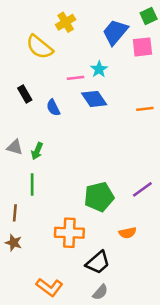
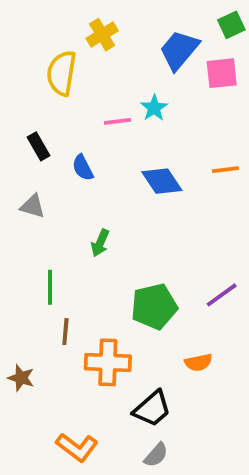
yellow semicircle: (40, 47) -> (62, 73), turned 60
blue diamond: (94, 99) -> (162, 181), moved
gray triangle: (15, 147) -> (33, 206), moved
green arrow: (37, 151) -> (100, 243), moved
brown line: (15, 213) -> (65, 332), moved

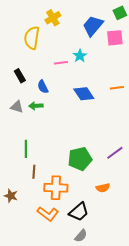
green arrow: (100, 243) -> (36, 106), moved, turned 64
orange L-shape: (77, 447) -> (48, 214), moved

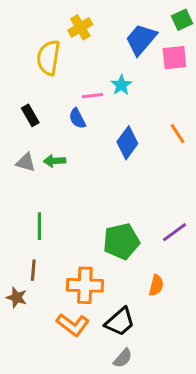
blue semicircle: (43, 87) -> (77, 118), moved
orange line: (117, 88) -> (177, 134), turned 64
blue diamond: (84, 94) -> (127, 143), turned 70
brown line: (34, 172) -> (33, 270), moved
orange semicircle: (103, 188) -> (156, 285), turned -64

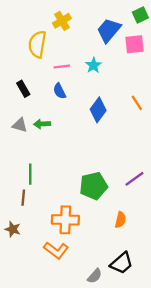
pink line: (92, 96) -> (62, 66), moved
brown line: (33, 270) -> (23, 198), moved
black trapezoid: (120, 322) -> (122, 263), moved

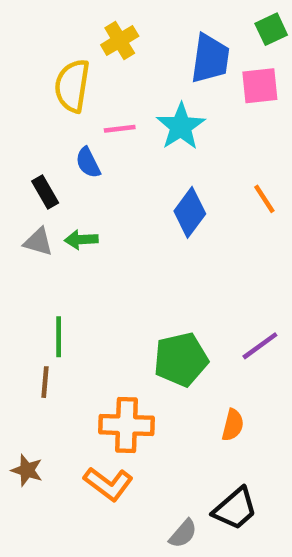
blue trapezoid: (109, 30) -> (210, 59), turned 148
cyan star: (93, 65) -> (181, 126), size x1.5
black rectangle: (23, 89) -> (45, 192), moved
blue semicircle: (60, 91) -> (88, 163), moved
brown star: (13, 229) -> (27, 470), moved

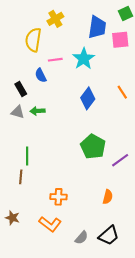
green pentagon: (181, 359) -> (93, 147), moved, turned -30
orange cross: (126, 425) -> (58, 197), size x0.7
gray semicircle: (183, 534) -> (81, 238), moved

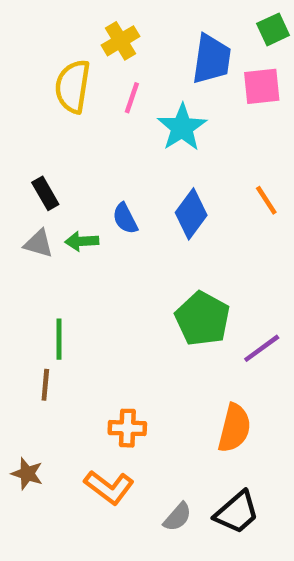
pink line: (55, 60) -> (132, 98), moved, turned -64
blue semicircle: (41, 75) -> (125, 219), moved
orange semicircle: (108, 197) -> (234, 428), size x1.5

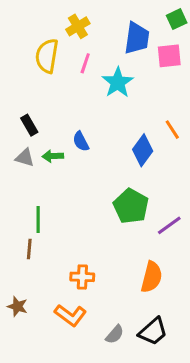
blue diamond: (191, 214) -> (143, 150), moved

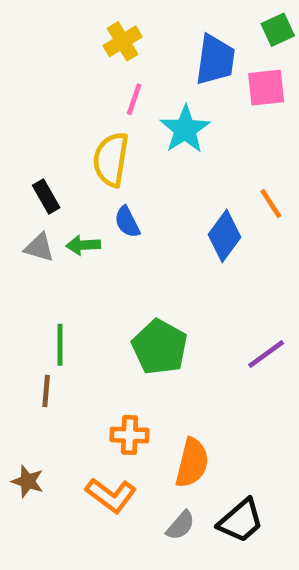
yellow semicircle: (47, 56) -> (111, 159), moved
green pentagon: (131, 206) -> (160, 347), moved
orange semicircle: (152, 277) -> (192, 463), moved

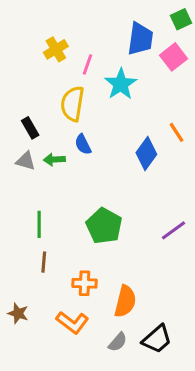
yellow cross: (123, 41) -> (56, 49), moved
pink square: (266, 88) -> (173, 57), turned -32
brown line: (46, 391) -> (44, 262), moved

